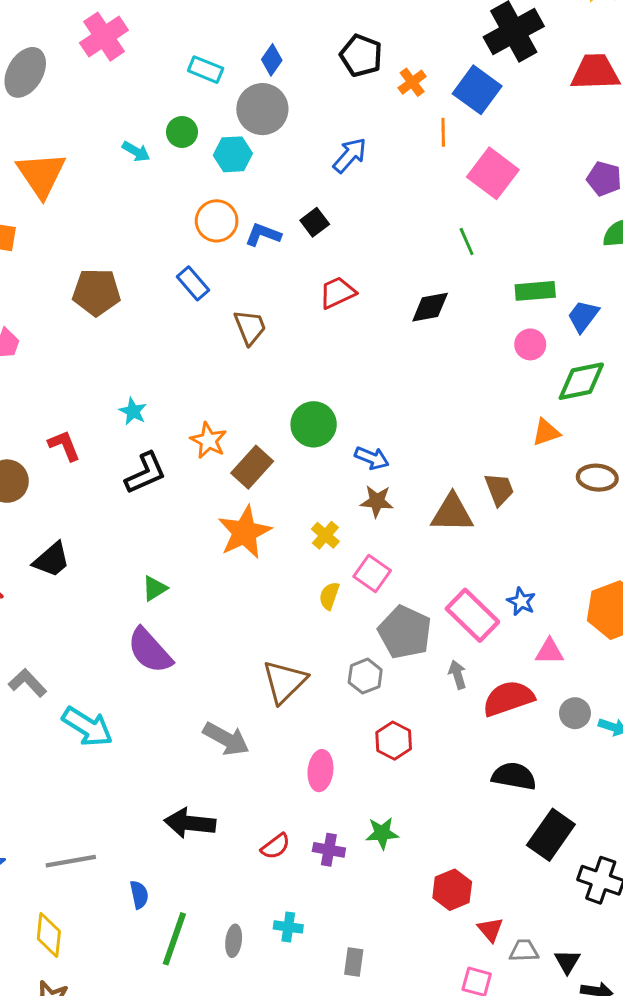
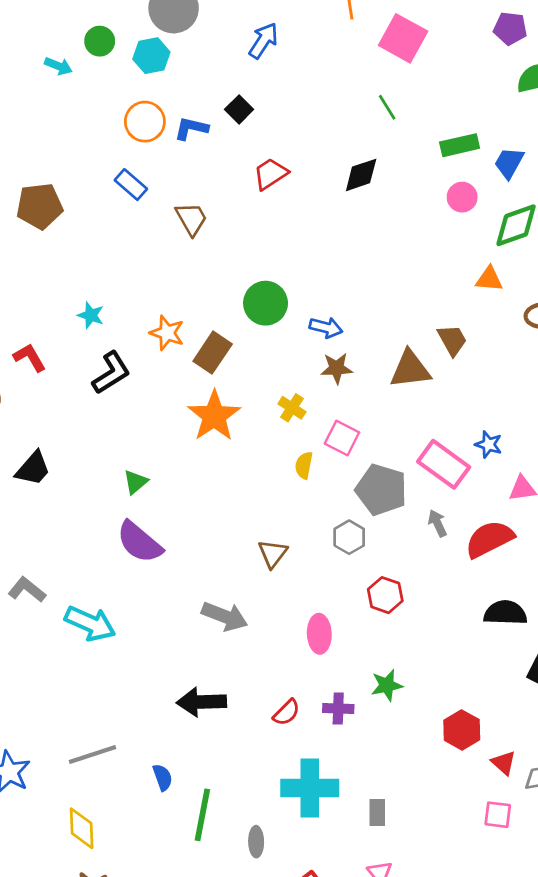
orange triangle: (546, 432) -> (489, 279), turned 32
brown triangle: (284, 682) -> (273, 554), size x0.7
cyan cross: (288, 927) -> (310, 788), size x2.0
gray ellipse: (234, 941) -> (256, 842), moved

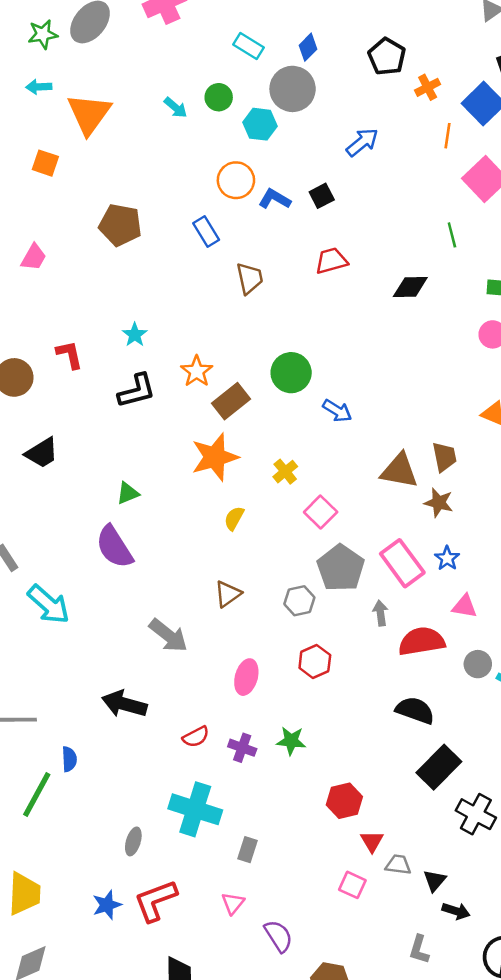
brown star: (337, 368) -> (439, 503), moved
yellow semicircle: (304, 465) -> (234, 518), moved
green line: (202, 815) -> (37, 794), moved

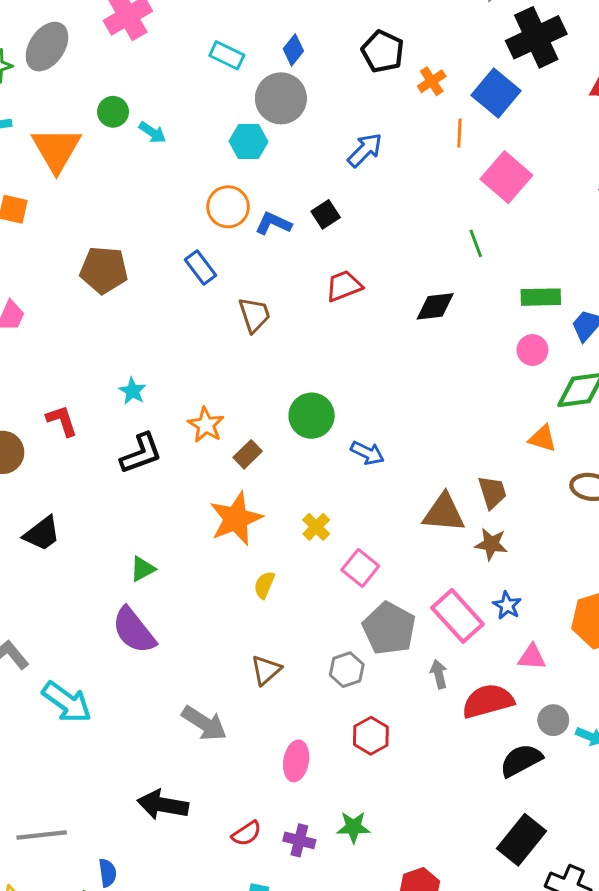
green circle: (219, 97) -> (113, 112), moved
brown rectangle: (231, 401) -> (248, 454), size x0.7
black semicircle: (415, 710) -> (521, 760), moved, turned -42

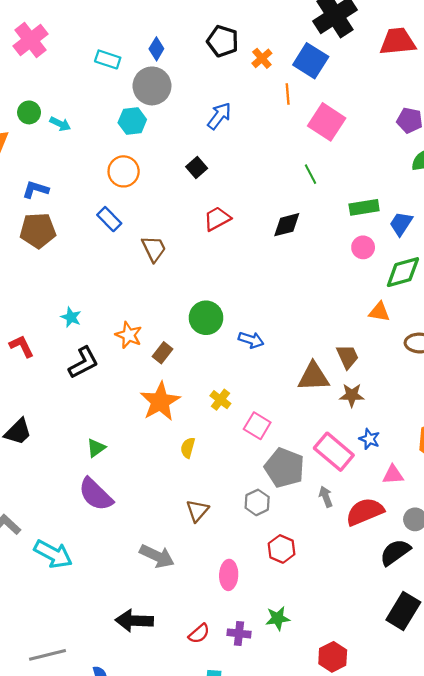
blue L-shape: (273, 223) -> (35, 190), moved

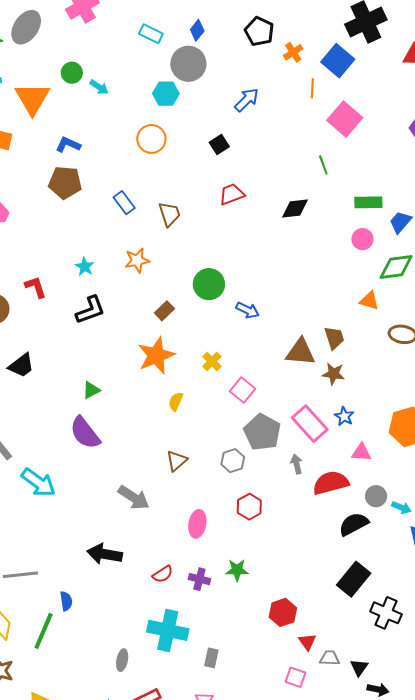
blue rectangle: (109, 219) -> (124, 203), moved
orange star: (129, 335) -> (137, 260), moved, turned 30

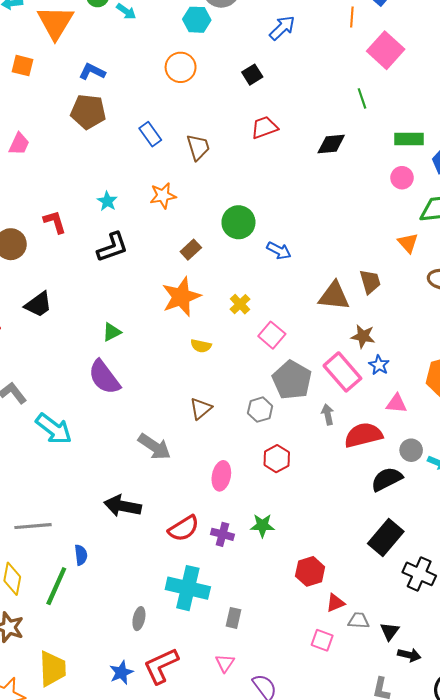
orange triangle: (369, 301) -> (408, 243), turned 30
brown star: (333, 374) -> (363, 336), moved
yellow semicircle: (176, 402) -> (201, 346), turned -102
red semicircle: (163, 574) -> (184, 528), size x1.4
red triangle: (307, 642) -> (335, 603), turned 42

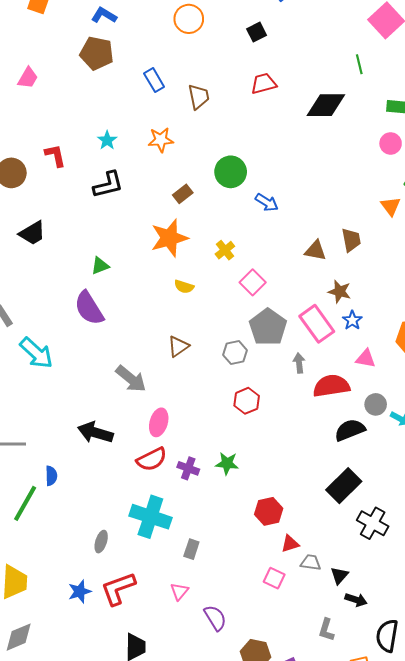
black diamond: (331, 144) -> (326, 105), size x1.4
brown triangle: (334, 296) -> (315, 251), size x0.7
pink ellipse: (221, 476) -> (159, 422), moved

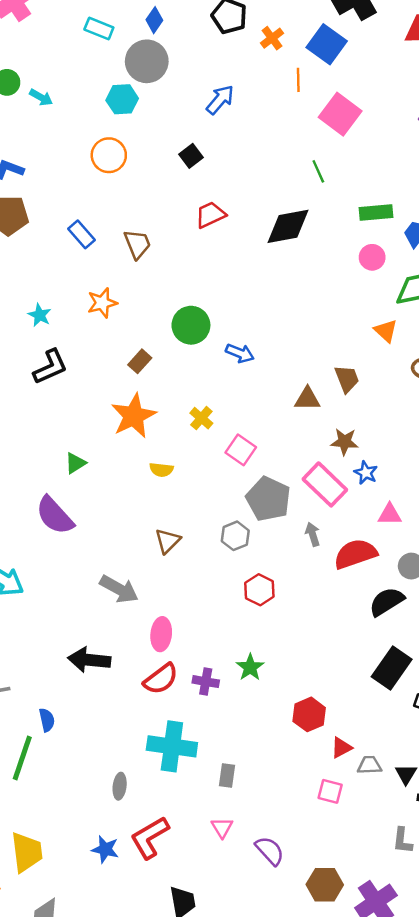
green triangle: (100, 266) -> (75, 463), moved
green star: (227, 463) -> (250, 667), turned -30
blue star: (80, 592) -> (105, 849), turned -30

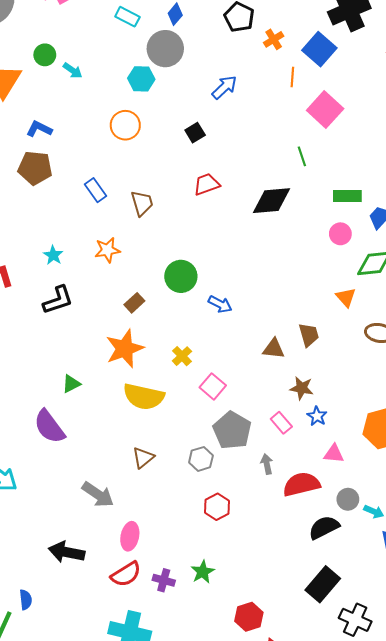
yellow semicircle: (161, 470) -> (144, 397), size x2.0
pink rectangle: (325, 484) -> (281, 423), size x0.6

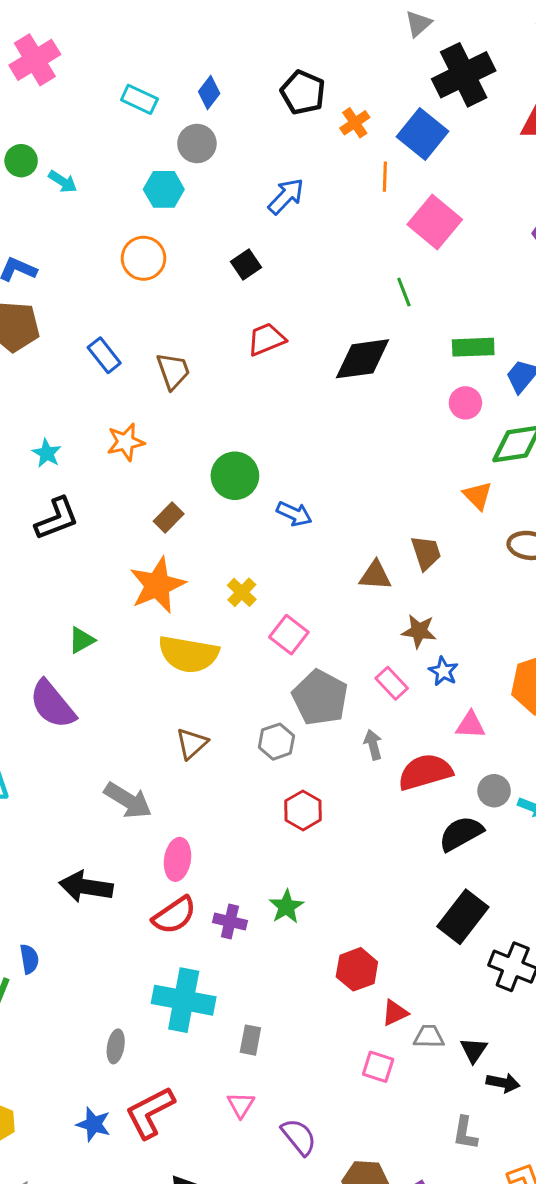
gray circle: (165, 49) -> (197, 144), size x0.7

